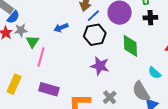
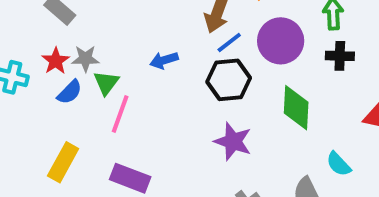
blue semicircle: (13, 17) -> (70, 92), moved

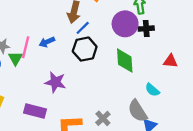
purple circle: (281, 41) -> (125, 24), moved
pink line: (120, 114) -> (26, 47), moved
purple star: (233, 141) -> (55, 82), moved

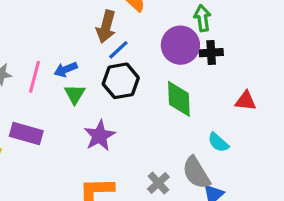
green triangle: (15, 58) -> (75, 94), moved
purple star: (55, 82) -> (100, 136), moved, turned 30
purple rectangle: (35, 111) -> (26, 133), moved
gray cross: (103, 118) -> (158, 183), moved

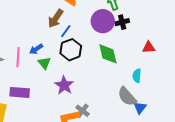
brown arrow: (106, 27) -> (56, 19), turned 30
cyan semicircle: (218, 142) -> (137, 76), turned 64
gray cross: (158, 183) -> (83, 111), moved

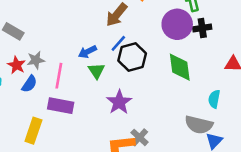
blue line: (66, 31) -> (118, 43), moved
pink line: (18, 57) -> (59, 76), moved
gray semicircle: (127, 97) -> (199, 125), turned -40

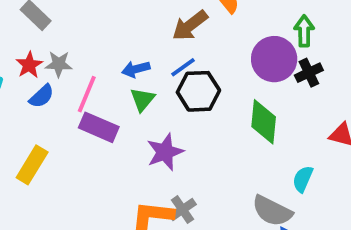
black cross: (202, 28) -> (309, 73), turned -30
purple rectangle: (61, 106) -> (99, 127), moved

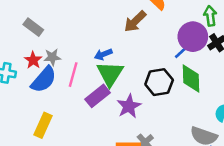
blue line: (183, 67) -> (182, 51), moved
black hexagon: (198, 91) -> (159, 82), moved
blue semicircle: (42, 96) -> (44, 80), size x1.6
green triangle: (142, 99) -> (110, 74), size x1.6
purple rectangle: (99, 127) -> (98, 96), moved, turned -55

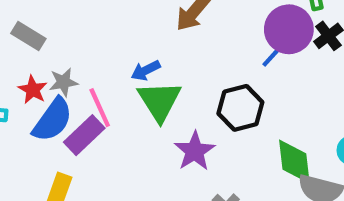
pink line: (73, 75) -> (100, 108), turned -35
green diamond: (191, 78) -> (294, 161), moved
purple rectangle: (98, 96) -> (84, 135), moved

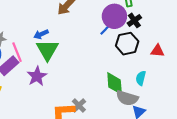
black hexagon: (240, 108) -> (127, 44), moved
purple star: (195, 151) -> (37, 76), moved

